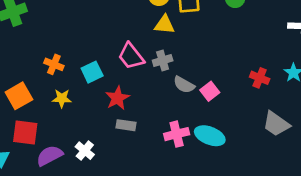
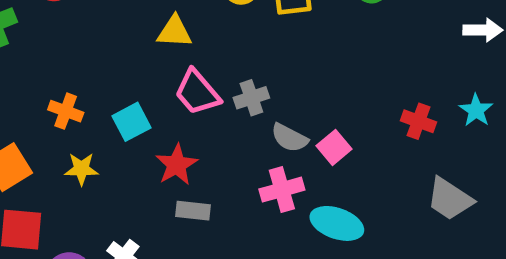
yellow triangle: (165, 25) -> (174, 32), moved
pink cross: (177, 134) -> (282, 190), moved

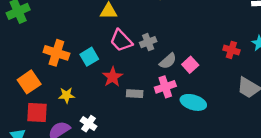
orange cross: (66, 111) -> (56, 53), size x1.5
gray semicircle: (289, 138) -> (168, 61), turned -66
yellow star: (81, 169) -> (67, 95), moved
gray rectangle: (193, 211) -> (135, 94), moved

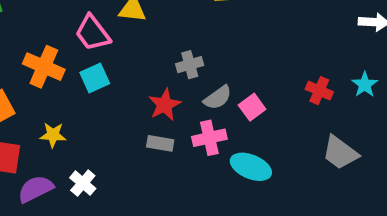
pink trapezoid: (121, 41) -> (92, 33), moved
red star: (113, 77) -> (165, 105), moved

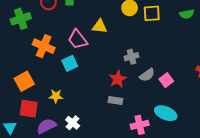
orange cross: (44, 67) -> (44, 46), moved
cyan square: (95, 78) -> (70, 63), moved
pink cross: (209, 138) -> (140, 125), moved

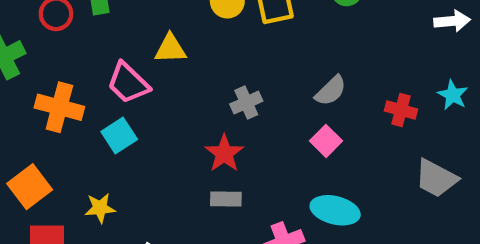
gray semicircle: (147, 75) -> (331, 91), moved

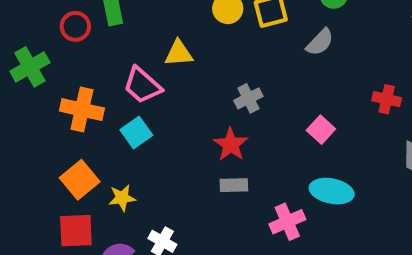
gray semicircle: (331, 91) -> (320, 42), moved
orange square: (30, 187) -> (80, 180), moved

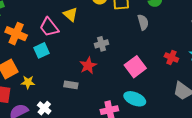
gray semicircle: (320, 42) -> (143, 22), turned -70
yellow triangle: (179, 53) -> (71, 14), turned 35
pink square: (321, 130) -> (135, 67), size x1.5
gray rectangle: (234, 185) -> (71, 85), moved

